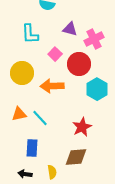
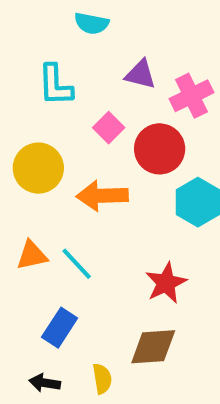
blue rectangle: (32, 148) -> (60, 328), turned 30

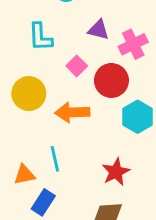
orange triangle: (32, 255) -> (24, 175), moved
cyan line: (77, 264) -> (55, 159), turned 30

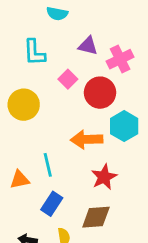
orange arrow: (72, 112) -> (87, 139), moved
blue rectangle: (43, 202) -> (52, 204), moved

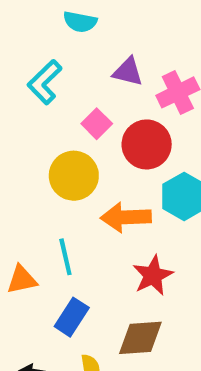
cyan L-shape: (34, 52) -> (45, 82), turned 48
yellow circle: (24, 105) -> (74, 176), moved

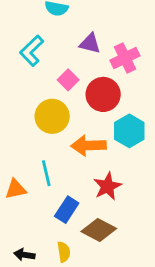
blue rectangle: (72, 317) -> (67, 210), moved
brown diamond: (140, 338) -> (99, 230), turned 32

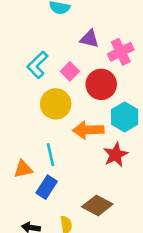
cyan L-shape: (32, 51) -> (37, 65), moved
red star: (107, 186) -> (116, 155), moved
blue rectangle: (67, 210) -> (47, 187), moved

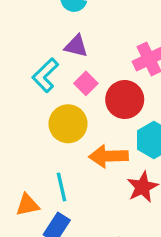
purple triangle: (90, 39) -> (76, 46), moved

